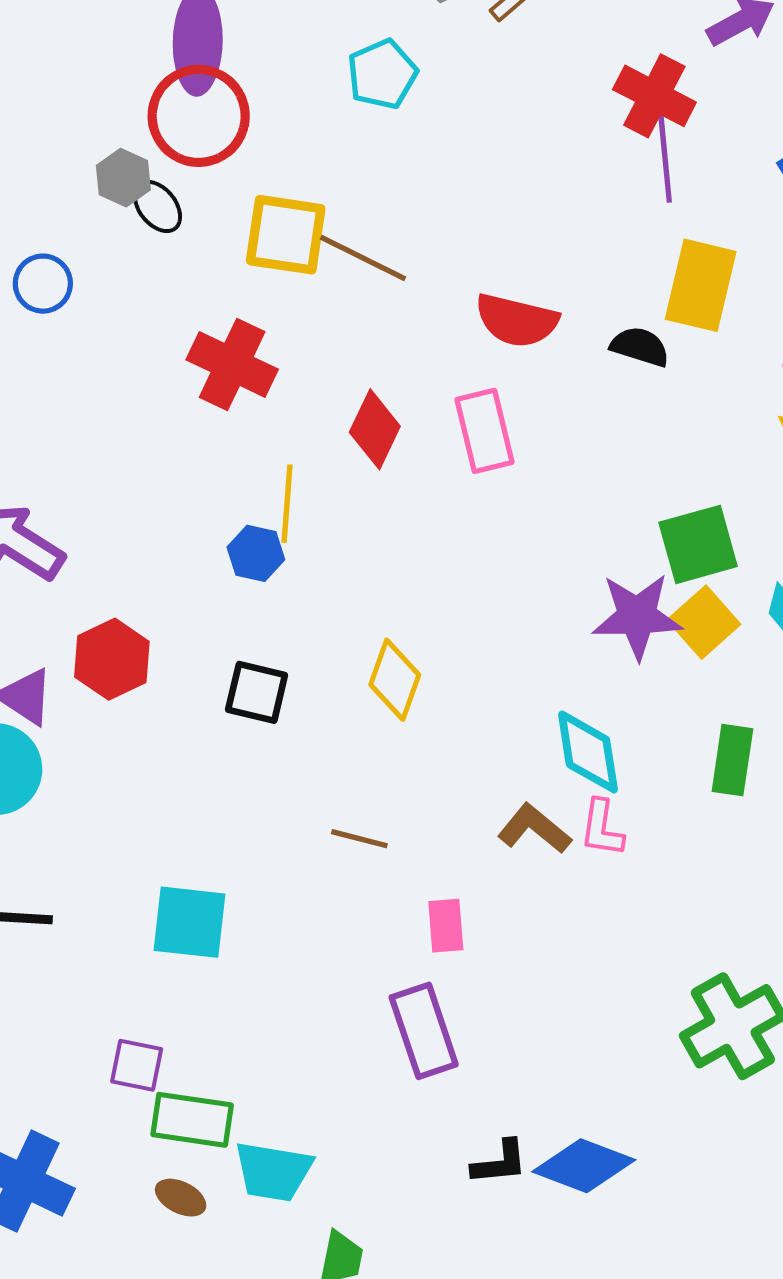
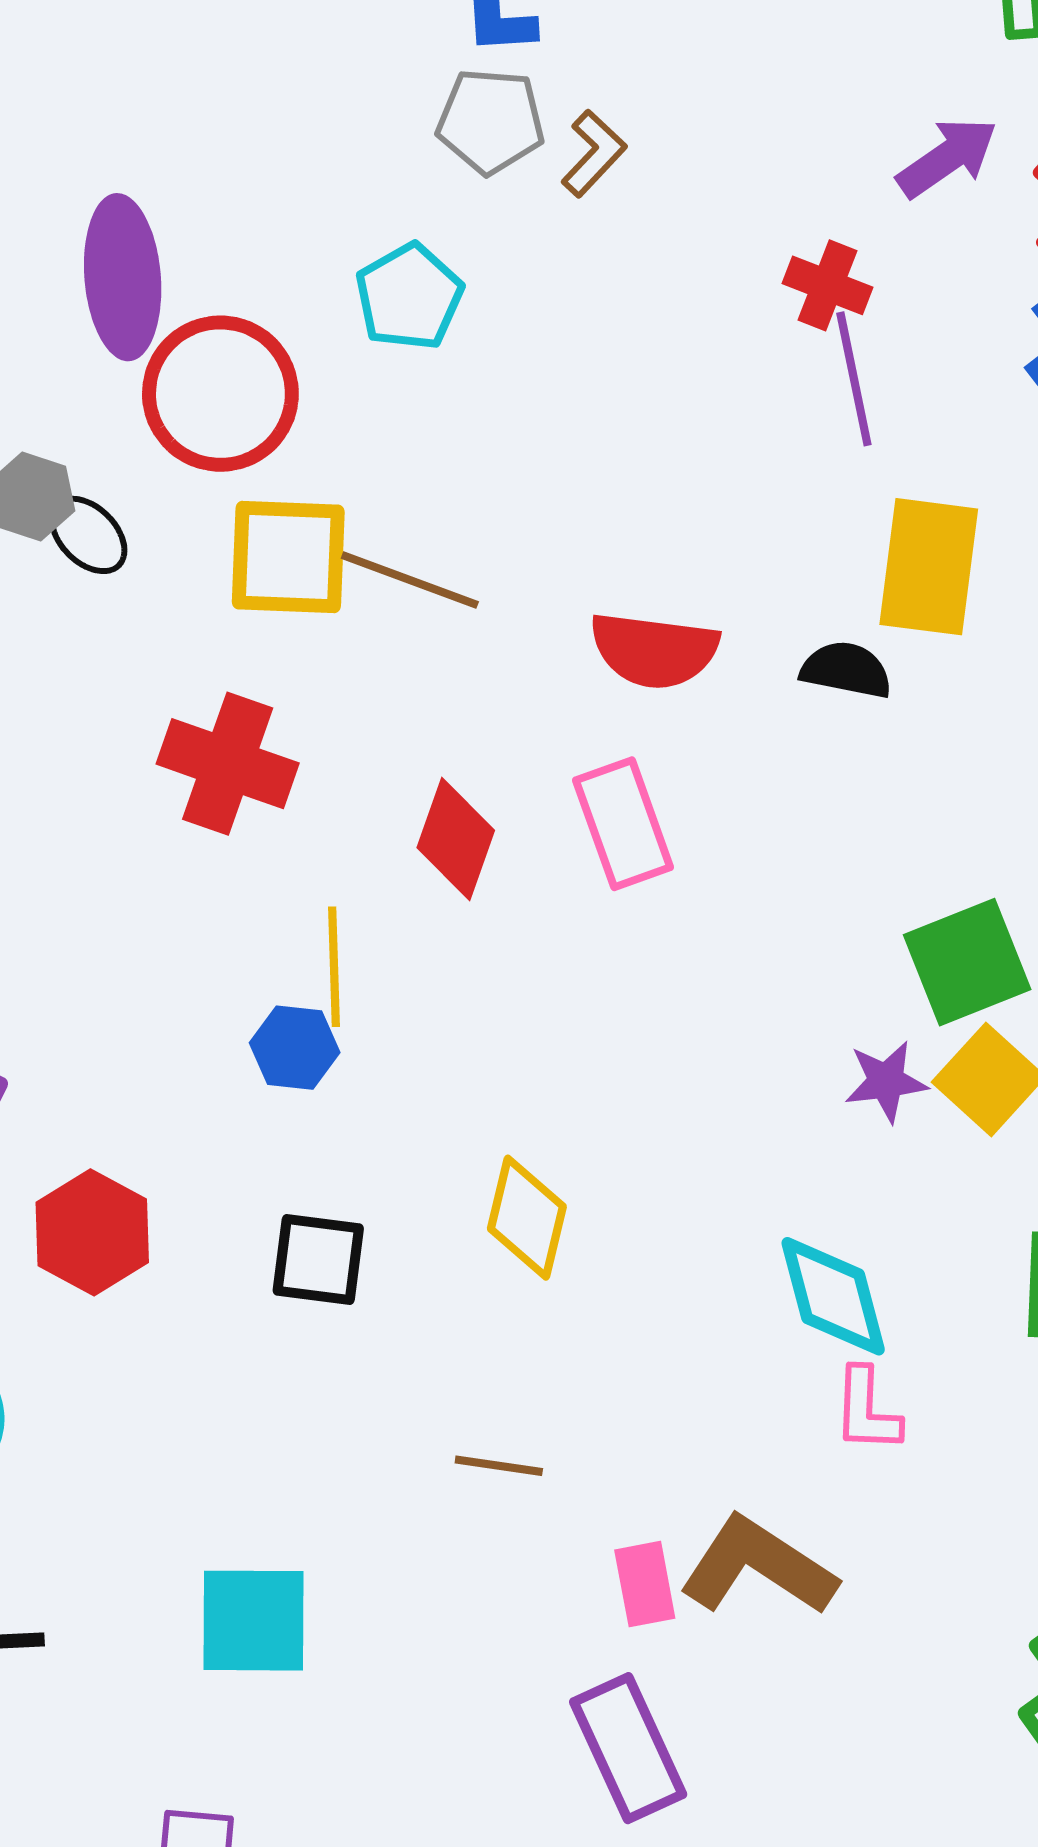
red cross: (654, 96) -> (828, 285), size x0.7
red circle: (199, 116) -> (220, 394), moved
purple star: (637, 616) -> (886, 1081), size x0.6
brown L-shape: (534, 829) -> (758, 1566), moved, size x1.4

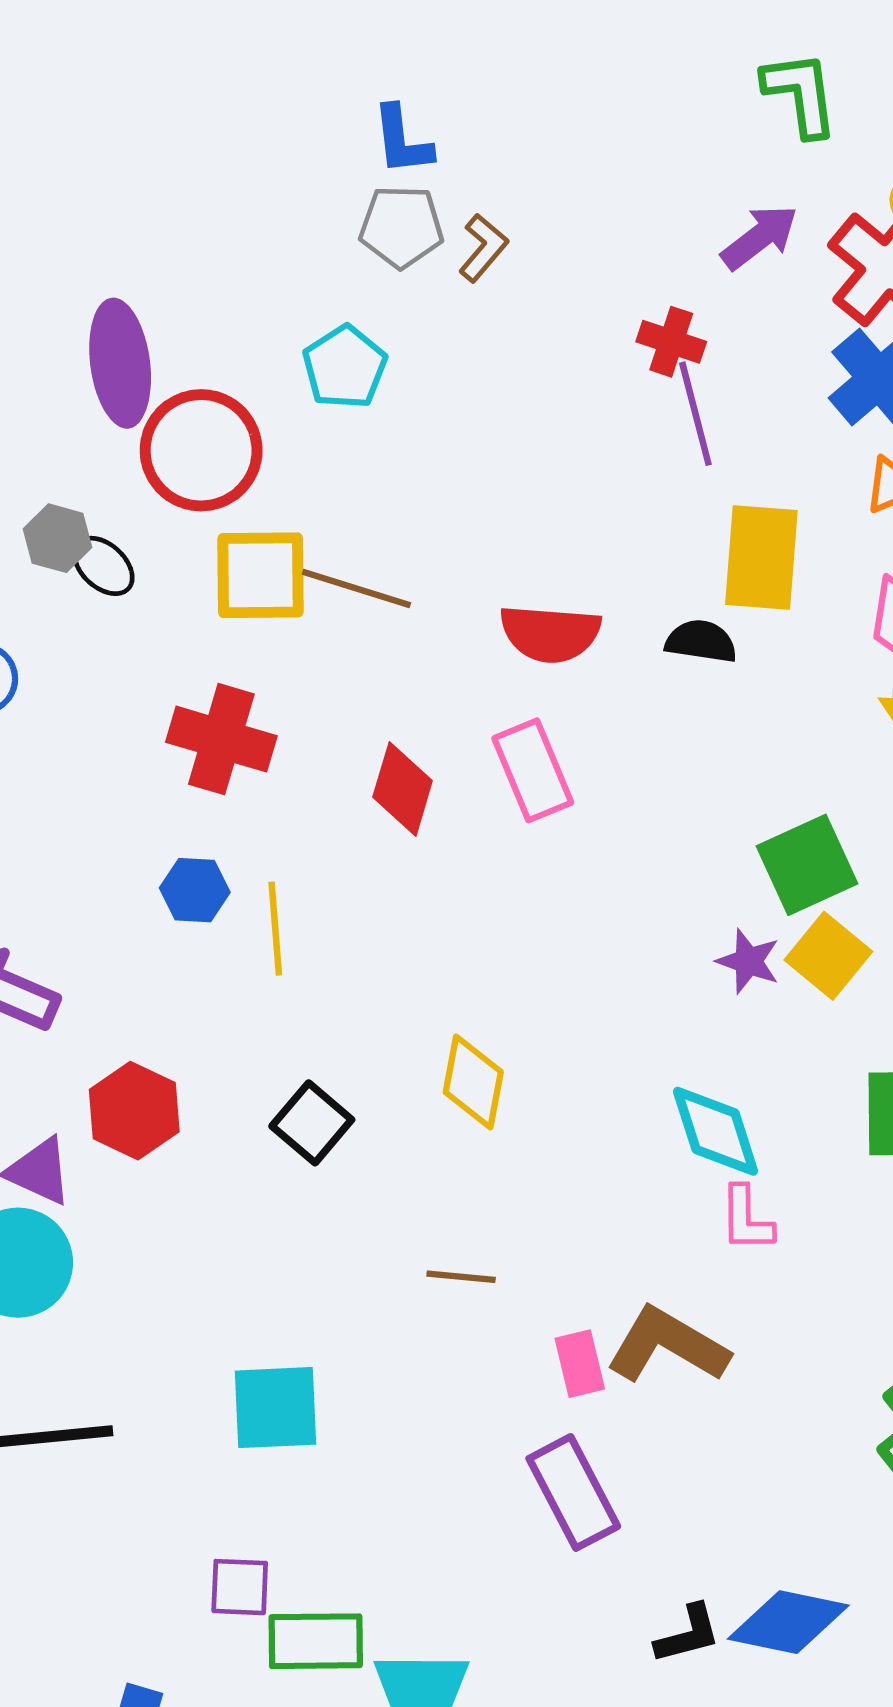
yellow line: (334, 967) -> (275, 929), moved
blue hexagon: (295, 1048) -> (195, 890), moved
purple star: (886, 1081) -> (748, 961), turned 30
black square: (318, 1259) -> (312, 1123), turned 36

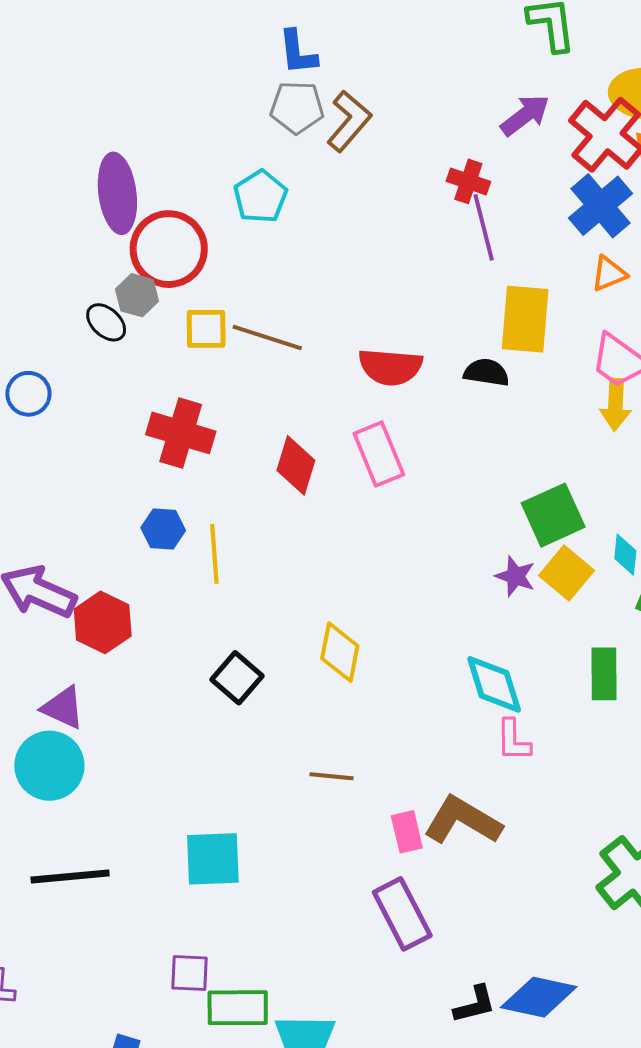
brown L-shape: (483, 248) -> (349, 121), size x1.4
gray hexagon: (58, 538) -> (137, 295), moved
yellow square: (261, 575) -> (206, 329), size x0.7
red hexagon: (134, 1111) -> (103, 622), moved

